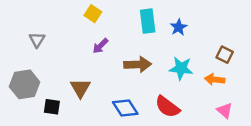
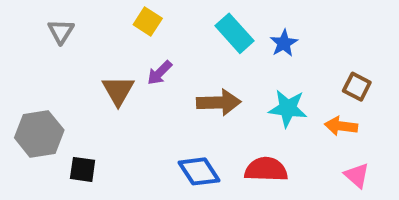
cyan rectangle: (148, 21) -> (234, 33), turned -35
gray triangle: (37, 40) -> (61, 31), moved
brown triangle: (80, 88) -> (118, 91), moved
red semicircle: (167, 107) -> (266, 169), turned 145

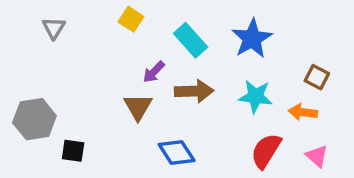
cyan rectangle: (234, 33) -> (191, 40), moved
blue star: (284, 43) -> (252, 39), size x1.6
purple arrow: (160, 73) -> (154, 72), moved
brown triangle: (118, 91) -> (138, 107), moved
red semicircle: (266, 169) -> (266, 151), moved, turned -60

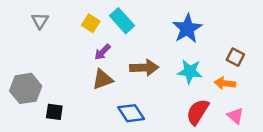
yellow square: (131, 19) -> (91, 23), moved
cyan rectangle: (191, 40) -> (122, 21), moved
purple arrow: (154, 72) -> (102, 52), moved
brown triangle: (138, 107) -> (102, 79), turned 40

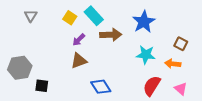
brown arrow: (144, 68) -> (111, 35), moved

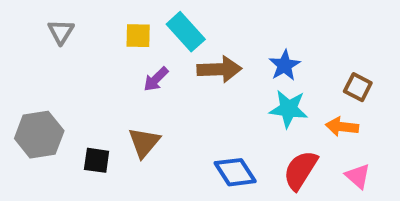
yellow square: (70, 18) -> (138, 36), turned -32
blue star: (144, 22) -> (285, 65), moved, size x0.7
brown triangle: (79, 61) -> (144, 142), moved, turned -30
black square: (42, 86) -> (97, 160), moved
blue diamond: (101, 87) -> (235, 172), moved

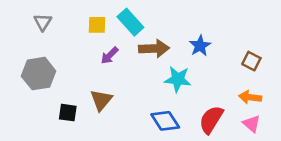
cyan star: (289, 109) -> (178, 79), moved
orange arrow: (342, 127) -> (250, 97), moved
gray hexagon: (39, 135) -> (39, 74), moved

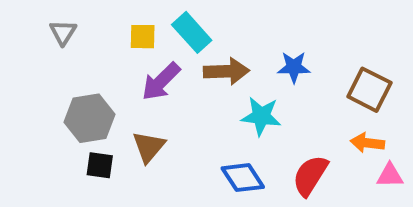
blue star: (200, 46) -> (294, 67), turned 30
purple arrow: (110, 55) -> (161, 81), size x1.5
brown square: (251, 61) -> (369, 90), size x1.5
gray hexagon: (39, 74) -> (90, 118), moved
pink triangle: (251, 124) -> (390, 175), moved, turned -42

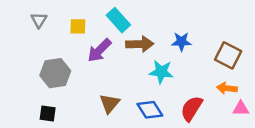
yellow square: (143, 37) -> (78, 26), moved
brown triangle: (149, 147) -> (110, 103), moved
black square: (100, 165) -> (48, 114), moved

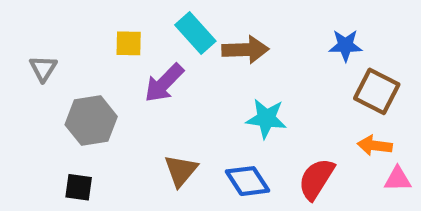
gray triangle: (39, 20) -> (43, 68), moved
blue star: (181, 42) -> (346, 45), moved
brown arrow: (140, 44) -> (245, 50), moved

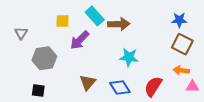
blue star: (346, 45) -> (179, 20), moved

